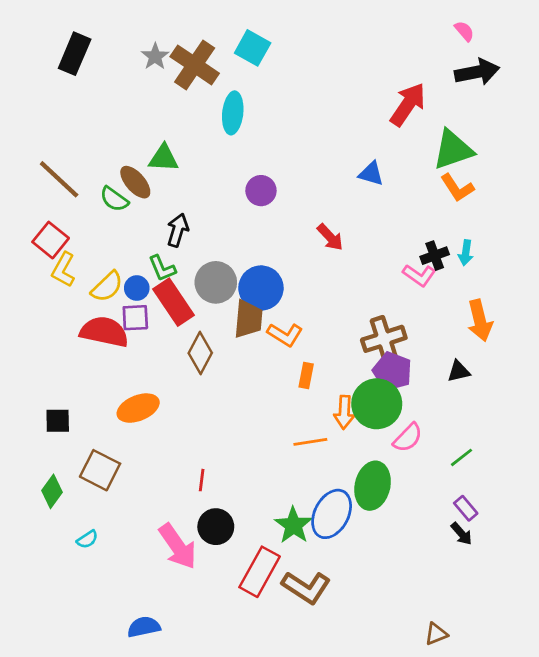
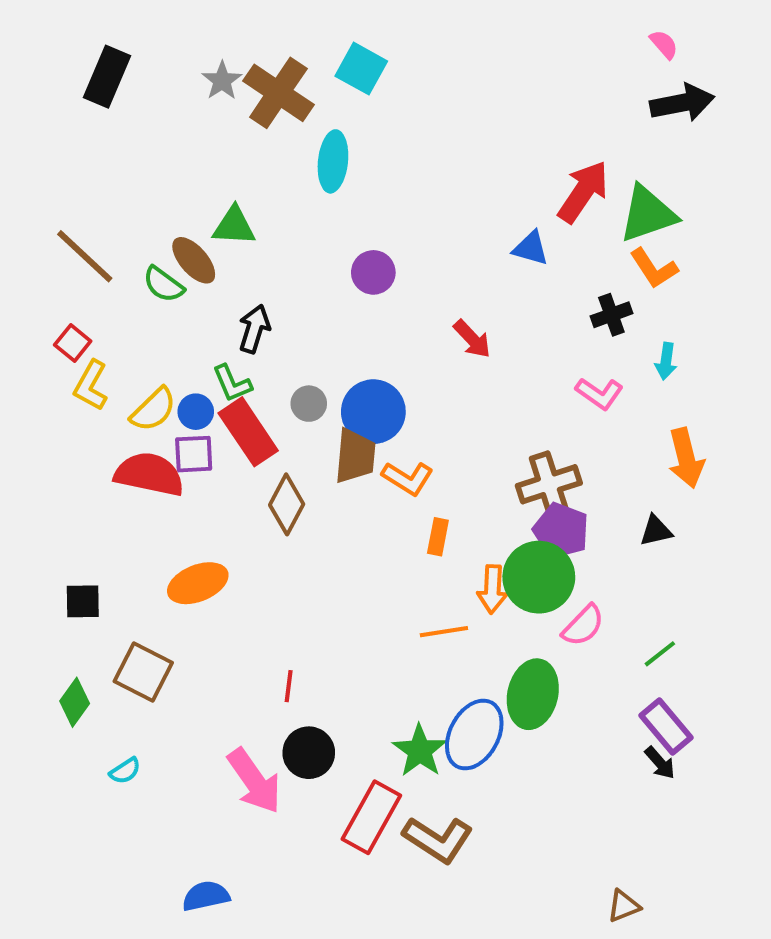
red arrow: (408, 104) -> (583, 192), moved
red square: (51, 240) -> (73, 343), size x0.7
black cross: (435, 256) -> (611, 315), moved
gray circle: (216, 282) -> (309, 404), size x0.6
purple rectangle: (466, 508) -> (666, 726), size x1.5

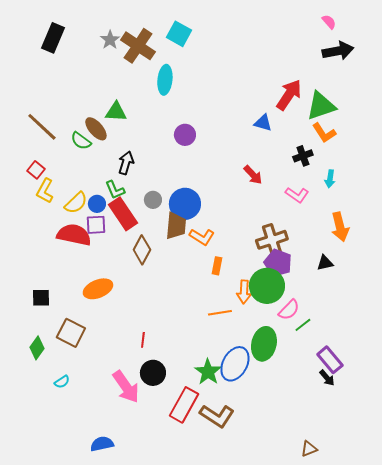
red arrow: (472, 339) -> (253, 175), moved
green line: (660, 654) -> (303, 325), moved

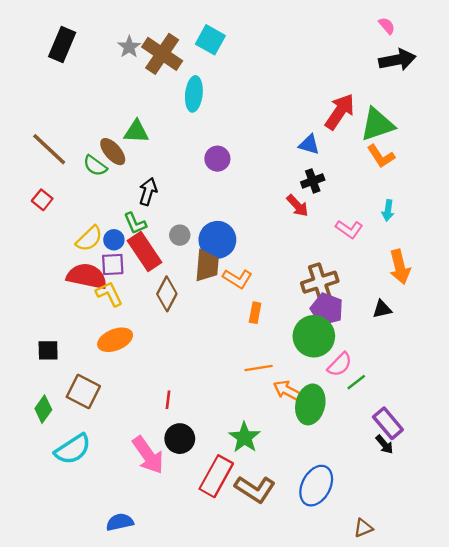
black cross: (303, 156) -> (313, 181), moved
yellow L-shape: (45, 191) -> (109, 294), moved, turned 125
orange arrow: (244, 292) -> (287, 390), moved, turned 115
blue ellipse: (235, 364) -> (316, 486), moved
cyan semicircle: (62, 382) -> (73, 449), size x2.0

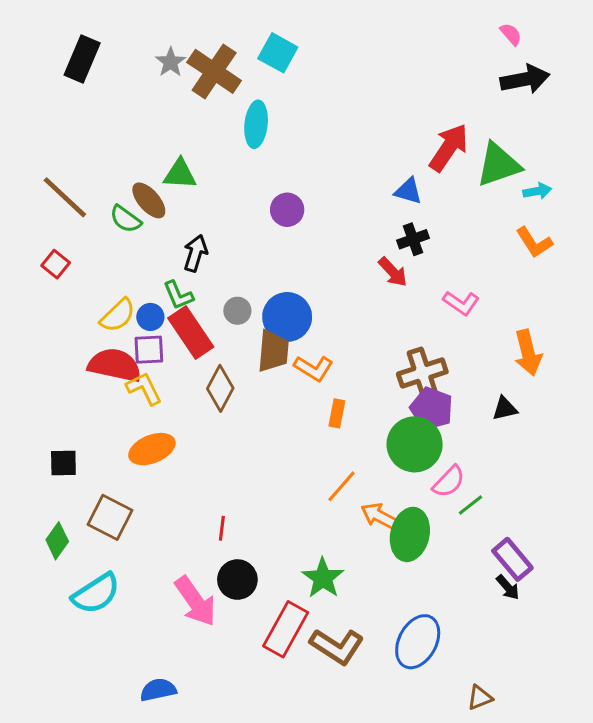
orange L-shape: (381, 156) -> (534, 242), moved
cyan arrow: (388, 210) -> (537, 191), moved, turned -108
orange line: (259, 368) -> (342, 486), turned -40

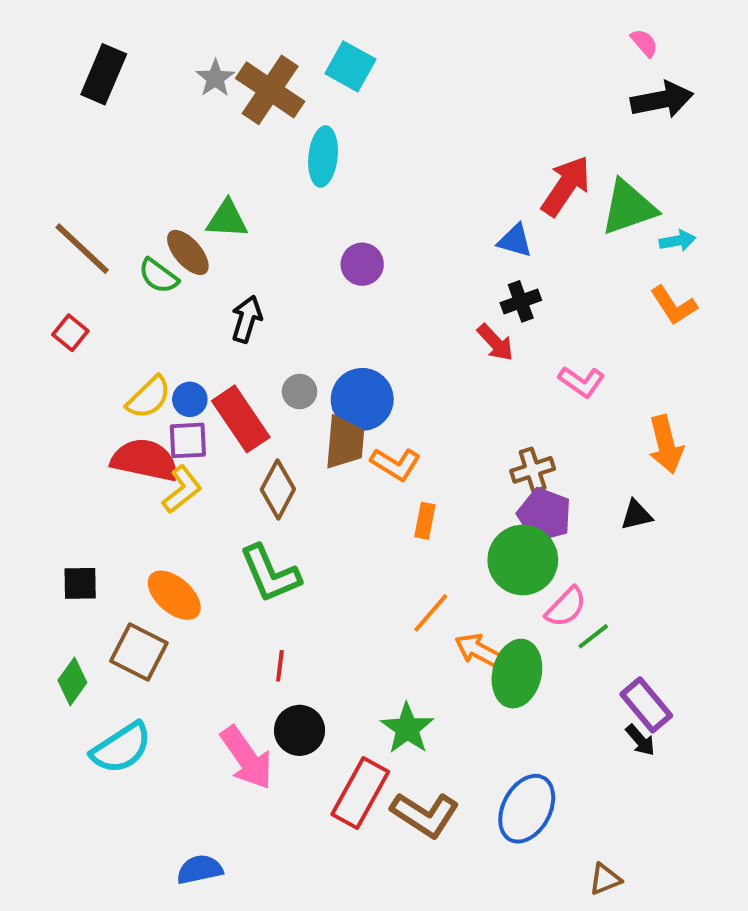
green L-shape: (178, 295) -> (270, 574), moved, size x1.6
brown cross: (422, 373) -> (533, 470), size x0.7
yellow L-shape: (144, 388) -> (182, 489), turned 78
orange ellipse: (152, 449) -> (174, 595), moved, turned 63

